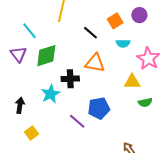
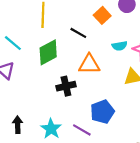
cyan semicircle: (123, 43) -> (120, 46), moved
green diamond: (46, 56) -> (48, 52), moved
cyan star: (50, 94) -> (51, 129), moved

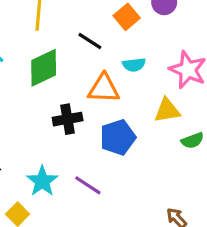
cyan semicircle: (120, 46) -> (134, 65), moved
blue pentagon: (102, 112) -> (118, 137), moved

